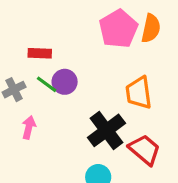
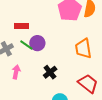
black cross: (106, 130) -> (50, 72), moved, size x0.6

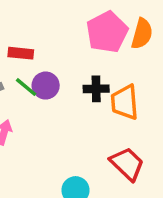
black cross: (50, 72) -> (96, 89), moved, turned 32

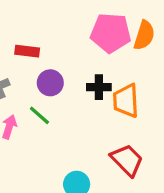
pink pentagon: (107, 32) -> (111, 33), turned 30
green line: (26, 87) -> (39, 115), moved

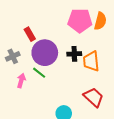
red rectangle: (27, 51) -> (30, 34), turned 56
purple circle: (50, 83) -> (45, 53), size x1.6

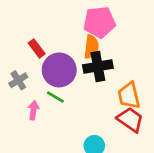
orange semicircle: (100, 21) -> (91, 47), moved
black cross: (74, 54) -> (98, 66), size x1.5
orange trapezoid: (91, 61) -> (129, 96), moved

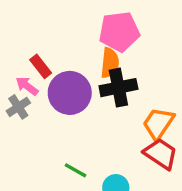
orange trapezoid: (129, 96) -> (158, 123), turned 48
green line: (55, 97) -> (76, 170), moved
pink arrow: (33, 110) -> (27, 86), moved, turned -60

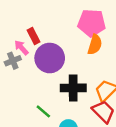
orange semicircle: (110, 63) -> (95, 45), moved
black cross: (118, 88) -> (73, 88), moved

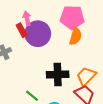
pink arrow: (21, 48) -> (27, 18), moved, turned 32
purple circle: (50, 58) -> (38, 34), moved

